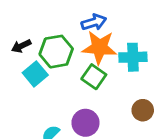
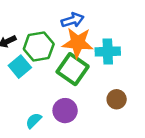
green square: (94, 77) -> (73, 69), size x1.4

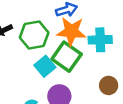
cyan square: (20, 67) -> (45, 66), moved

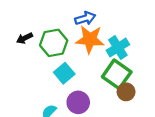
cyan cross: (100, 40) -> (118, 48), turned -30
green square: (67, 57) -> (117, 74), moved

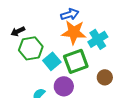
green hexagon: (54, 43) -> (31, 48), moved
green square: (117, 74) -> (76, 61), moved, turned 35

